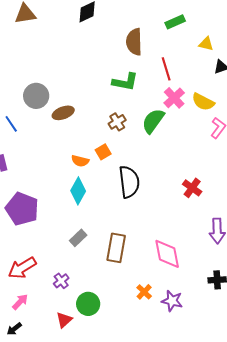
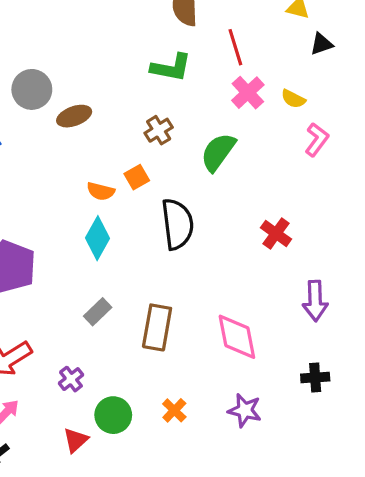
yellow semicircle: (203, 102) -> (293, 99), size x0.7
green semicircle: (153, 121) -> (218, 152), moved
orange cross: (144, 292) -> (174, 410), moved

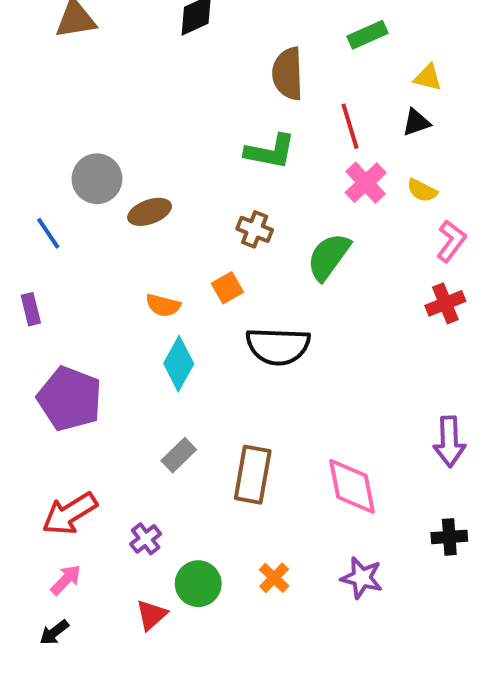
black triangle: (321, 44) -> (416, 122), moved
brown cross: (159, 130) -> (255, 229), turned -36
orange semicircle: (101, 191) -> (163, 305), moved
black semicircle: (177, 224) -> (278, 346), turned 99
red cross: (276, 233) -> (445, 303), moved, turned 32

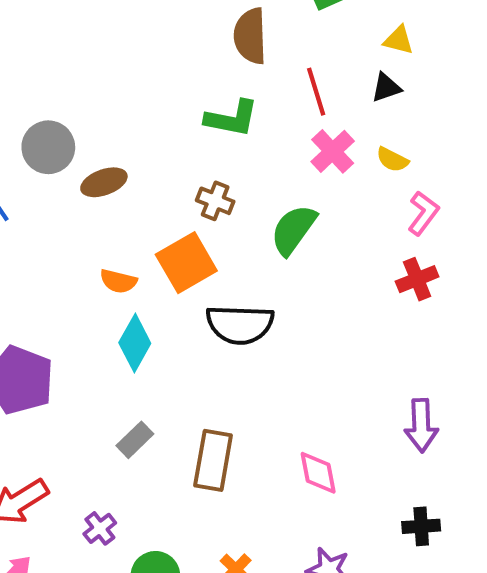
orange square: (227, 288) -> (186, 263), size x1.8
pink diamond: (352, 486) -> (318, 473), size x0.7

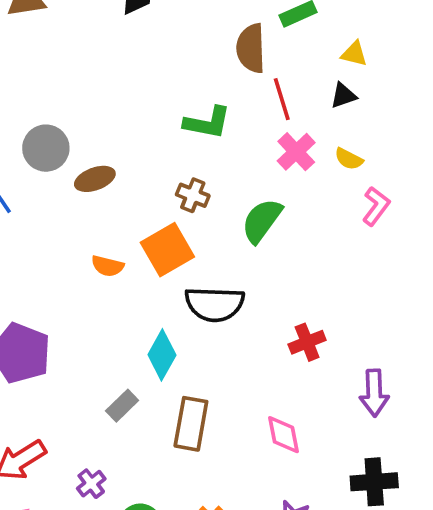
brown semicircle: (250, 36) -> (251, 48), moved
red cross: (417, 279) -> (307, 342), moved
cyan diamond: (135, 343) -> (162, 355), moved
black cross: (421, 526) -> (374, 482), size x1.4

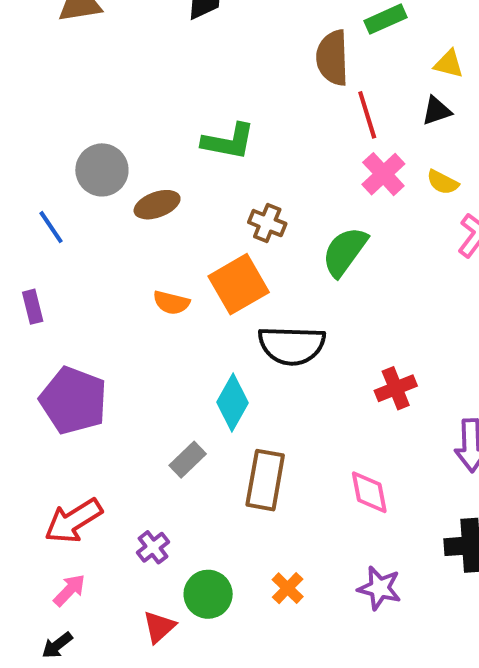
green L-shape: (207, 123) -> (228, 141), moved

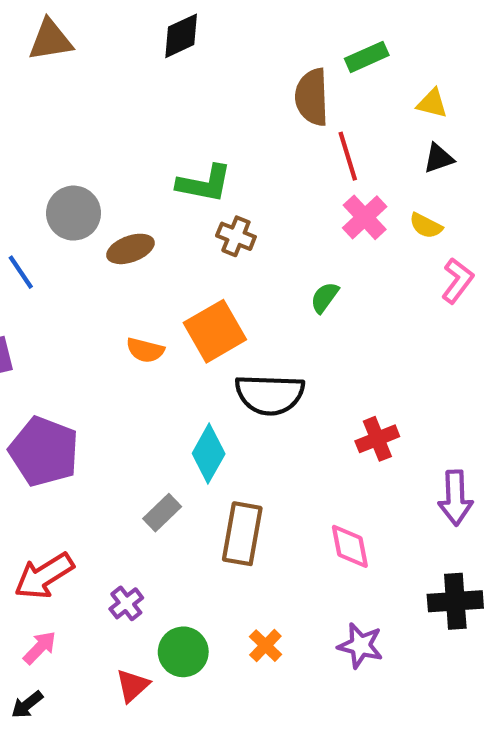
black triangle: (436, 111) -> (438, 158), moved
brown cross: (267, 223) -> (236, 236), moved
green semicircle: (345, 252) -> (325, 297), size x0.6

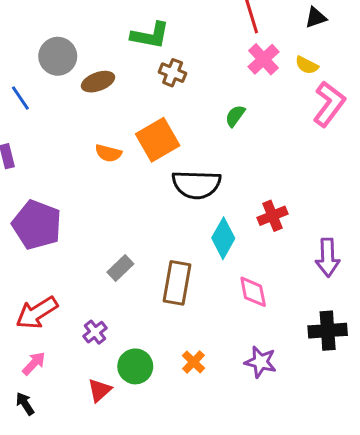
pink L-shape: (457, 281) -> (329, 104), size x1.4
cyan diamond: (209, 454) -> (223, 238), moved
black arrow: (27, 705) -> (25, 404), turned 95

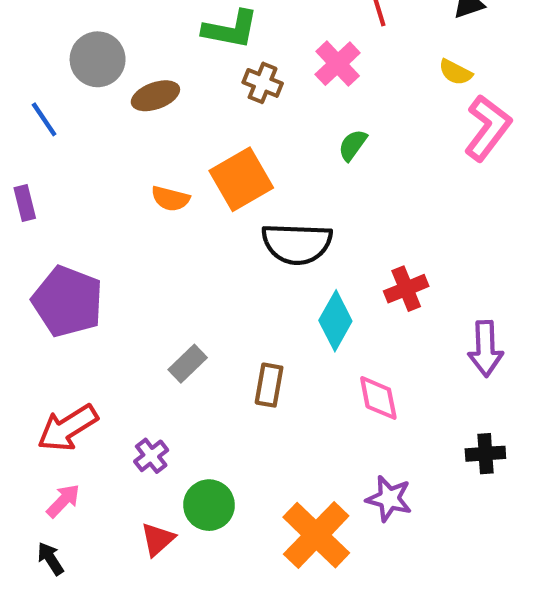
pink cross: (263, 59) -> (338, 64), moved
brown rectangle: (177, 283) -> (269, 385), size x0.7
black cross: (328, 331) -> (485, 454), size x0.7
orange cross: (193, 362) -> (316, 535), moved, size x2.0

